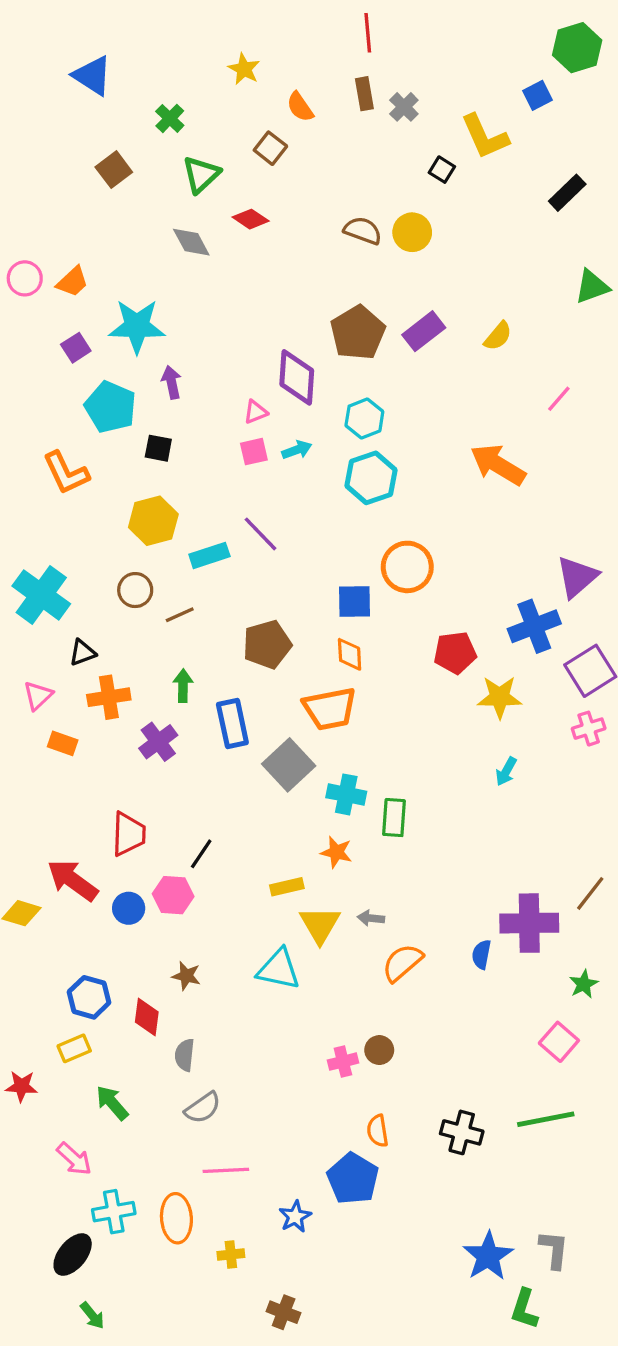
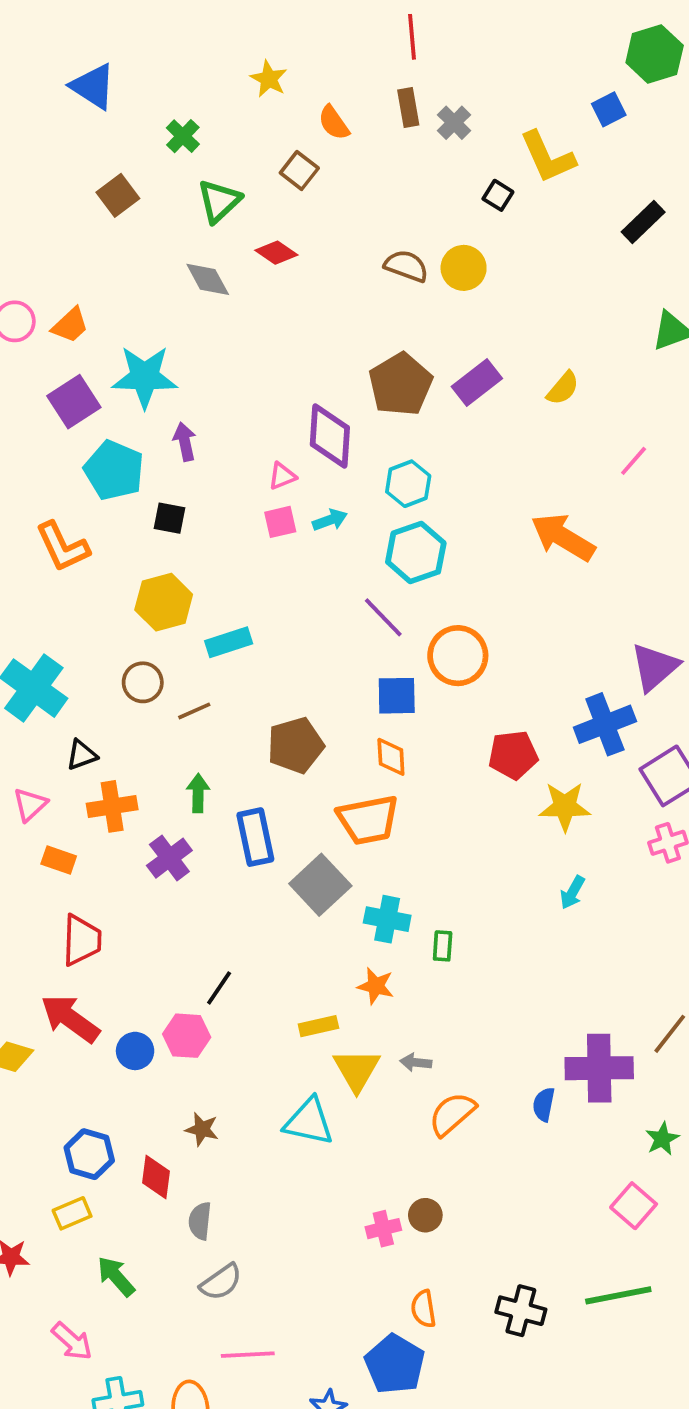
purple square: (76, 348) -> (74, 402), size x1.5
purple line: (261, 534) -> (383, 617), moved
green rectangle: (394, 818) -> (443, 946), size x0.7
red trapezoid: (129, 834) -> (82, 940), moved

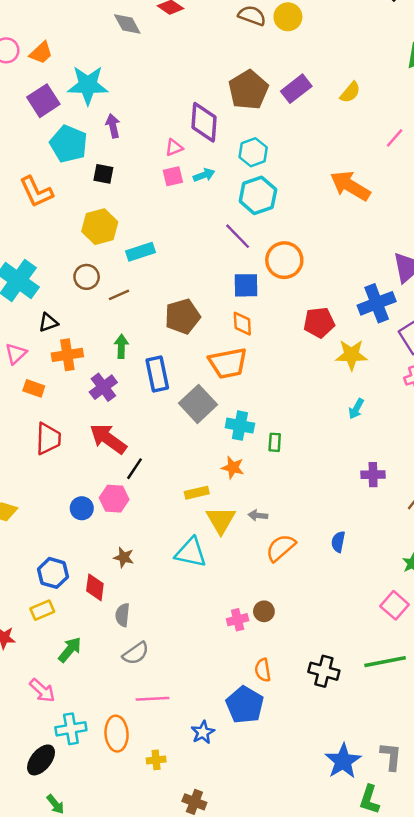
red arrow: (70, 1018) -> (108, 439), moved
purple cross: (599, 1068) -> (373, 475), moved, size x0.6
green arrow: (116, 1276) -> (70, 650), turned 80

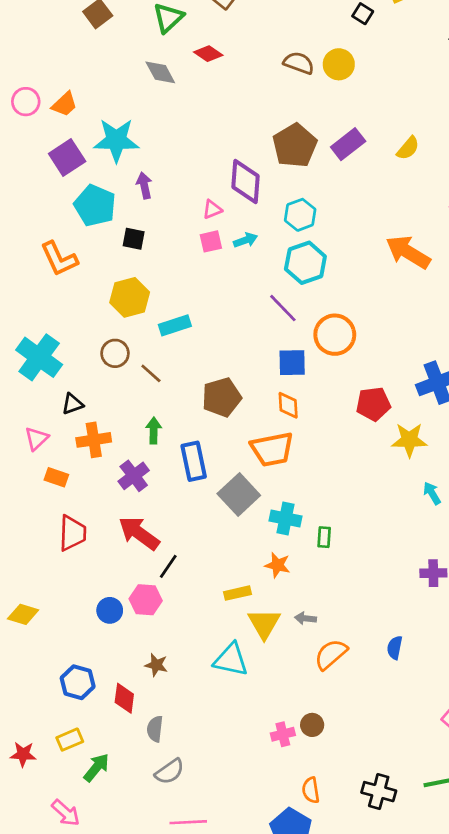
brown line: (119, 295) -> (151, 373), turned 66
cyan arrow: (356, 409) -> (432, 493), moved, turned 120
yellow rectangle: (42, 610) -> (70, 740), moved

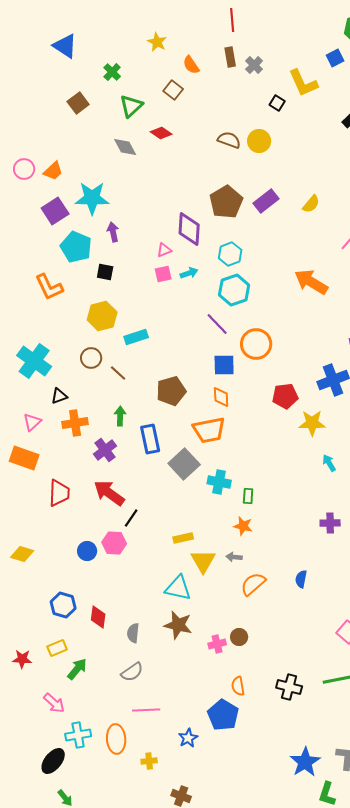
orange rectangle: (56, 477) -> (24, 458), moved, size x1.6
orange star: (277, 565) -> (243, 526), moved
brown star: (156, 665) -> (178, 625), moved, size x1.6
gray semicircle: (155, 729) -> (133, 633), moved

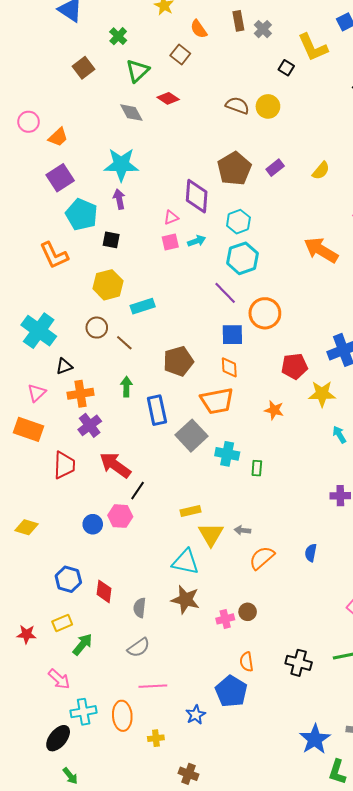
pink circle: (24, 169) -> (29, 122), moved
cyan star: (92, 198) -> (121, 165), moved
purple rectangle: (266, 201) -> (275, 168), size x0.7
purple cross: (105, 450) -> (90, 425), moved
orange star: (243, 526) -> (274, 410), moved

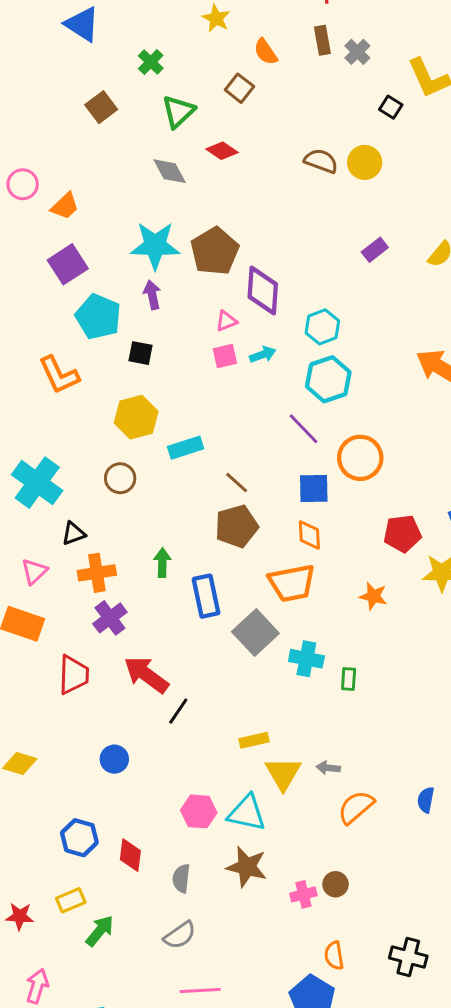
brown pentagon: (234, 169) -> (215, 251), moved
brown line: (124, 343) -> (237, 483), moved
pink hexagon: (120, 516) -> (199, 811), moved
pink arrow: (59, 679) -> (37, 986), moved, turned -115

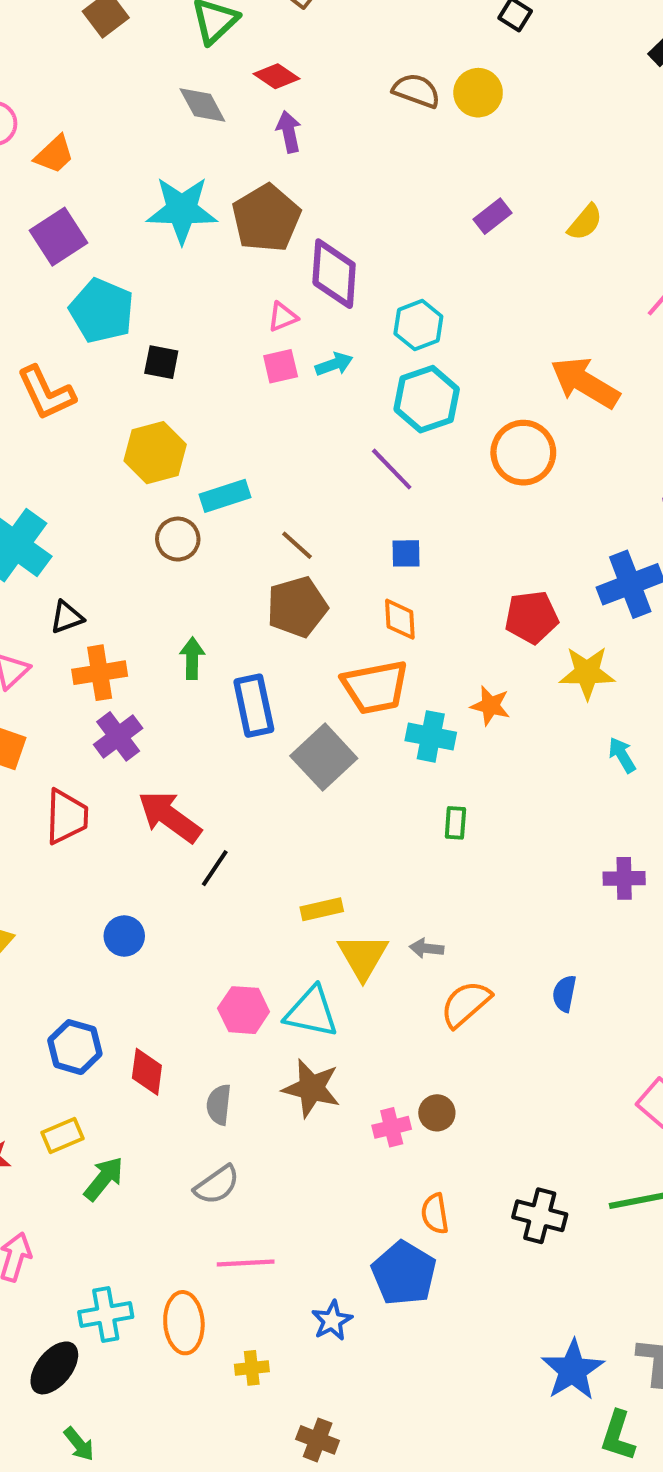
purple arrow: (152, 295) -> (289, 132), moved
orange circle: (360, 458) -> (523, 453), moved
brown circle: (120, 478) -> (178, 539), moved
blue square: (314, 488) -> (406, 553), size x0.7
cyan cross: (306, 659) -> (431, 736), moved

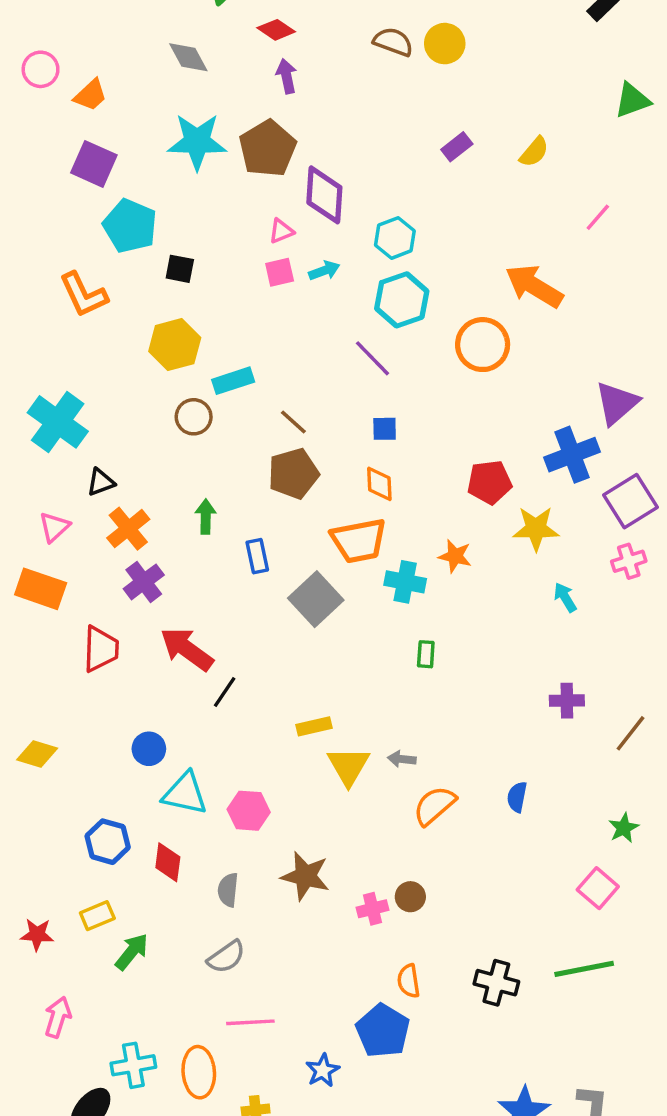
gray diamond: (202, 105) -> (188, 57), moved
purple square: (58, 237) -> (94, 164), turned -33
orange cross: (100, 673) -> (128, 529), turned -30
blue rectangle: (254, 706) -> (257, 556), size x0.7
cyan triangle: (311, 1012) -> (185, 793), moved

